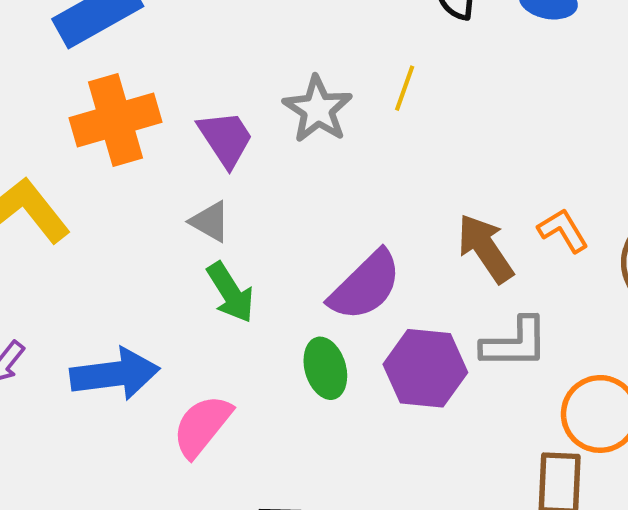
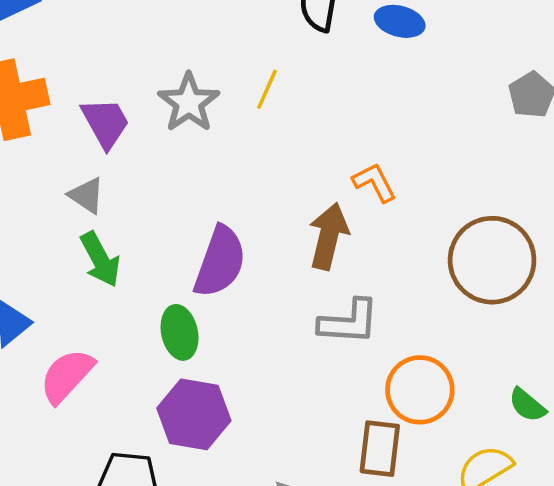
orange L-shape: (563, 230) -> (375, 182), moved
brown arrow: (485, 248) -> (329, 236), turned 44
purple semicircle: (365, 286) -> (220, 262), turned -30
purple hexagon: (425, 368) -> (194, 414), moved

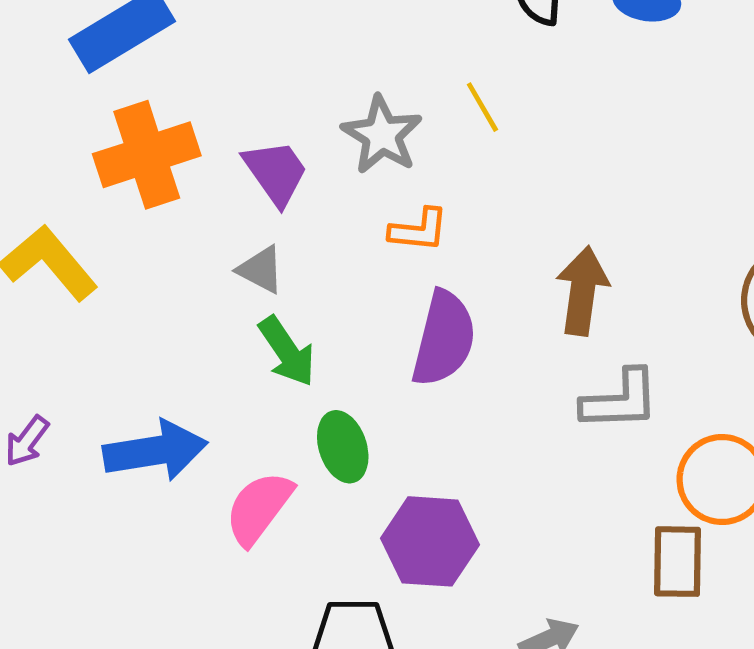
yellow line: (267, 89) -> (482, 107), turned -48
orange L-shape: (375, 182) -> (419, 230), moved, turned 129
green ellipse: (180, 332) -> (343, 447), moved

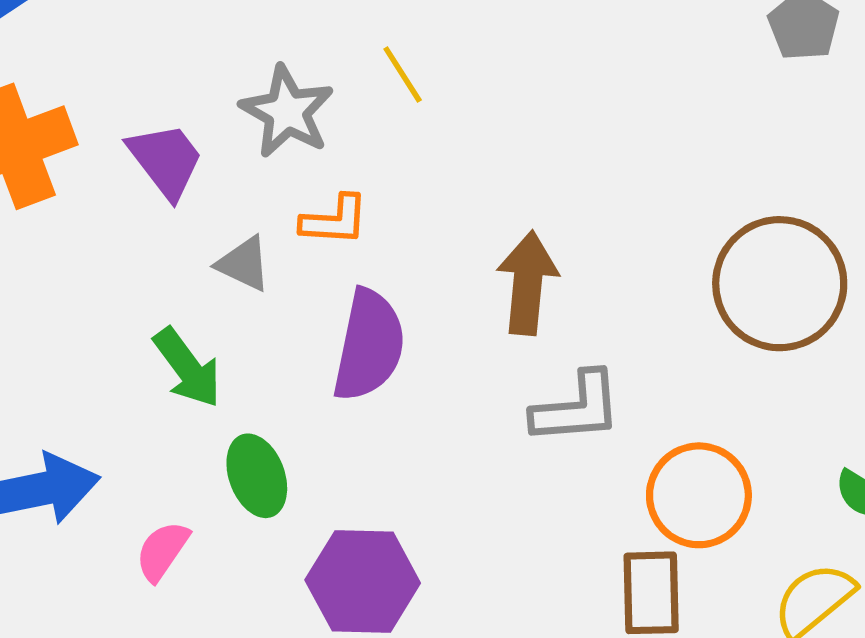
gray triangle: (261, 270) -> (244, 264), moved
pink semicircle: (259, 508) -> (162, 551), size x0.7

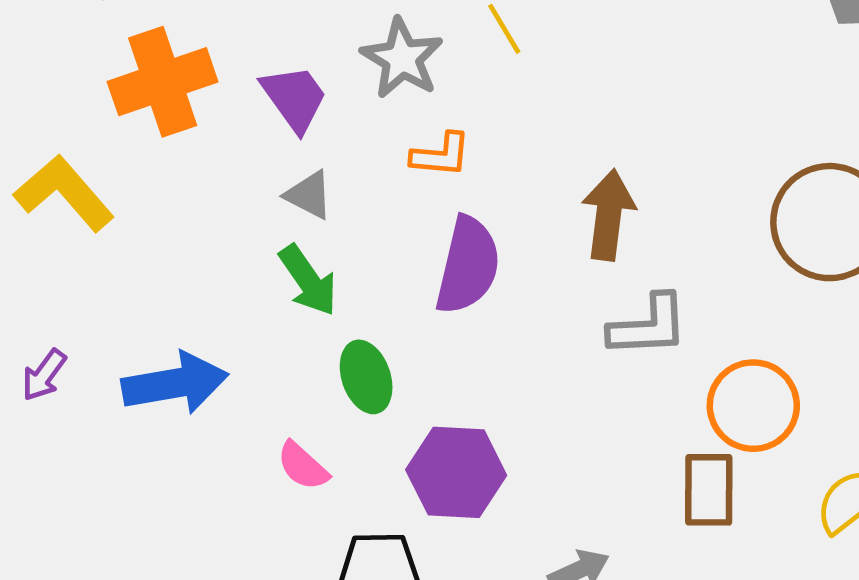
gray triangle: (244, 264) -> (309, 195), moved
pink semicircle: (162, 551) -> (303, 466), moved, turned -84

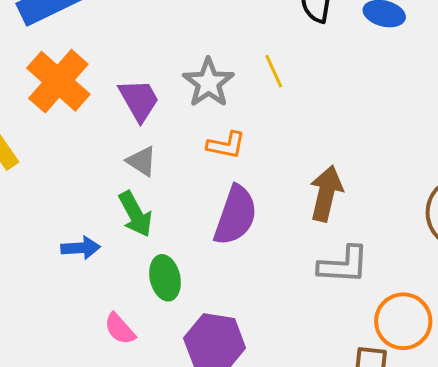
orange cross: (163, 82) -> (58, 81), turned -36
blue arrow: (175, 383) -> (81, 248), moved, size x0.6

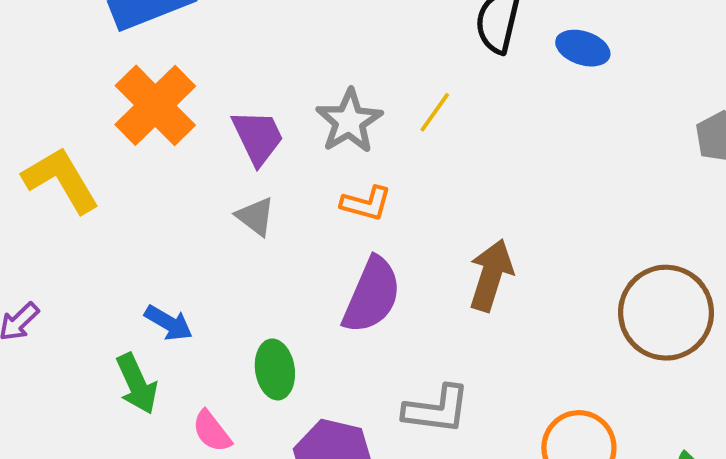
yellow line: (274, 71) -> (435, 112), turned 56
green arrow: (135, 214) -> (137, 384), moved
blue arrow: (81, 248) -> (169, 323), turned 30
gray L-shape: (343, 265) -> (437, 410), moved

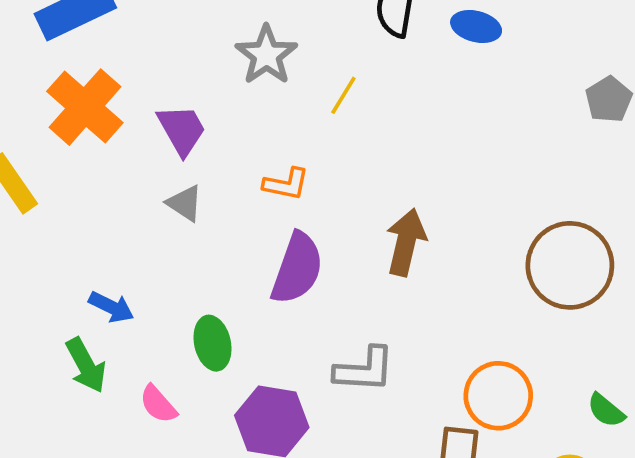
gray star: (349, 121) -> (266, 55), moved

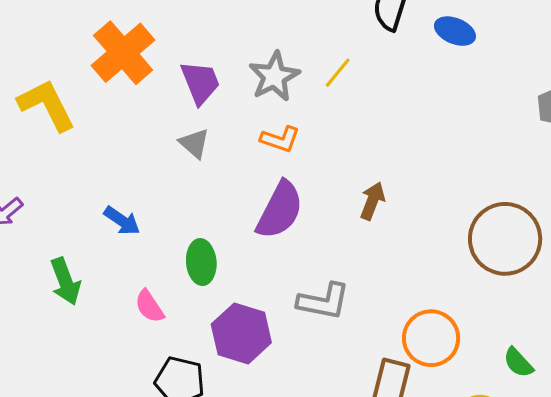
gray star: (266, 55) -> (274, 76), moved
brown arrow: (406, 242) -> (372, 201), size x0.7
green arrow: (86, 365) -> (65, 281), moved

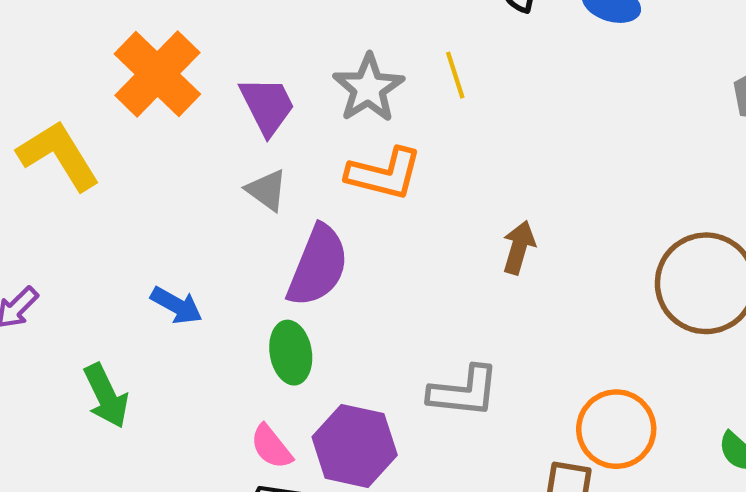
yellow line: (338, 73) -> (455, 75), turned -52
orange L-shape: (280, 139) -> (384, 174), size x1.4
purple semicircle: (280, 210) -> (318, 266), moved
pink semicircle: (149, 306) -> (271, 447), moved

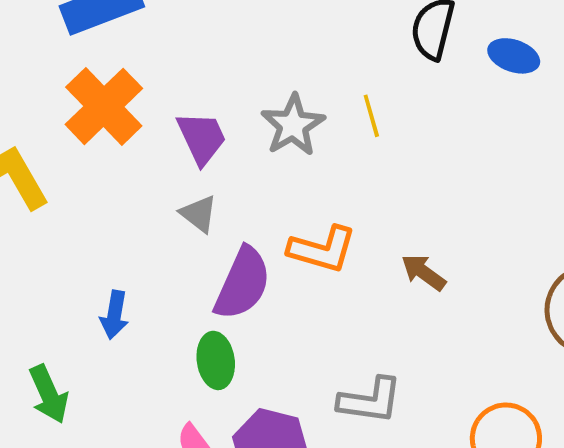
orange L-shape: (384, 174) -> (322, 249), moved
brown arrow: (519, 247) -> (424, 272), turned -72
blue arrow: (176, 305) -> (114, 315), turned 69

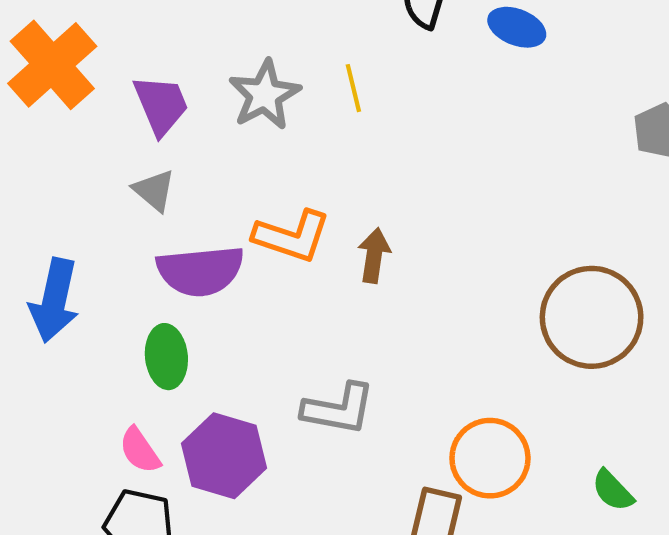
brown arrow: (424, 272) -> (374, 255), moved, turned 60
purple semicircle: (243, 283) -> (200, 271), turned 58
blue arrow: (114, 315) -> (54, 300), size x1.5

